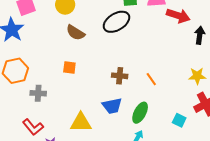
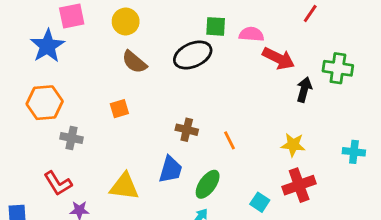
orange square: (69, 68) -> (119, 109), turned -32
blue trapezoid: (112, 106) -> (171, 169), turned -70

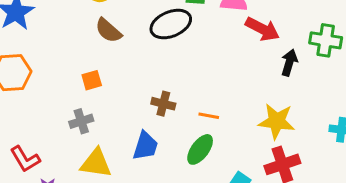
gray cross: (71, 138) -> (81, 121), moved, turned -30
orange line: (229, 140) -> (209, 116), turned -54
yellow star: (293, 145) -> (277, 121), size x1.4
green ellipse: (208, 184) -> (200, 149), moved

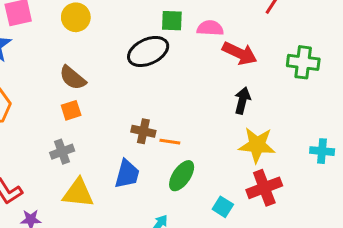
brown semicircle: (108, 31) -> (73, 78), moved
black arrow: (289, 63) -> (242, 101), moved
orange line: (209, 116) -> (170, 142), moved

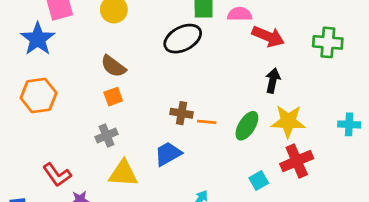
blue trapezoid: (127, 174) -> (168, 154), turned -132
green ellipse: (182, 176) -> (247, 126), moved
cyan square: (223, 207) -> (259, 181), turned 30

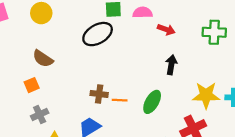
red arrow: (268, 37) -> (166, 30), size x0.7
orange square: (113, 97) -> (32, 85), moved
yellow star: (288, 121) -> (206, 95), moved

